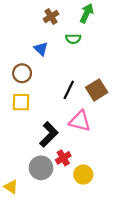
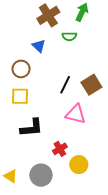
brown cross: (51, 17) -> (48, 15), size x1.5
black L-shape: (49, 134) -> (32, 128), moved, turned 40
gray circle: (41, 168) -> (41, 175), moved

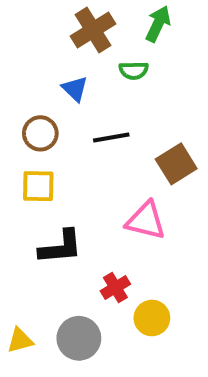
black line: (65, 85) -> (111, 137), moved, turned 54
yellow triangle: (11, 176) -> (20, 340), turned -48

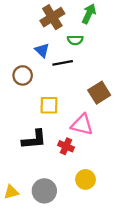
black line: (111, 137) -> (63, 63), moved
yellow square: (38, 186) -> (49, 105), moved
red cross: (115, 288) -> (66, 146), moved, turned -35

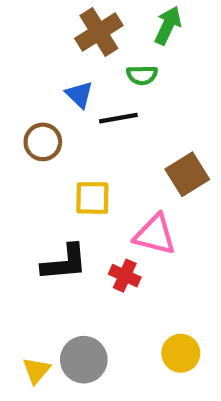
yellow circle: (85, 179) -> (181, 353), moved
yellow triangle: (11, 192) -> (36, 370), moved, turned -35

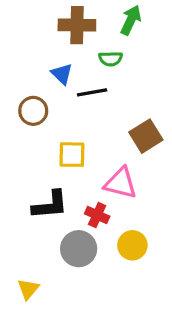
brown cross: (99, 32) -> (77, 25), turned 33
yellow circle: (181, 353) -> (132, 245), moved
gray circle: (84, 360) -> (79, 249), moved

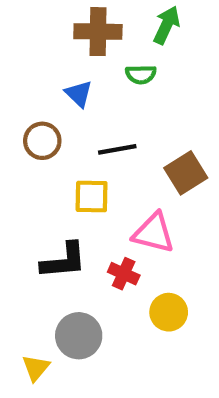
black line: (92, 92) -> (117, 149), moved
gray circle: (79, 249) -> (79, 336), moved

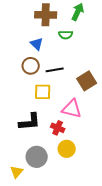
brown circle: (42, 141) -> (31, 66), moved
yellow circle: (169, 312) -> (67, 149), moved

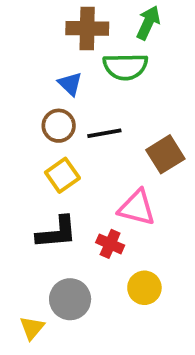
green semicircle: (66, 35) -> (125, 67), size x1.6
yellow square: (43, 92) -> (62, 175), moved, turned -36
yellow circle: (67, 149) -> (144, 288), moved

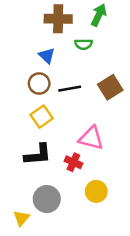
green semicircle: (125, 67) -> (84, 44), size x0.6
brown square: (165, 154) -> (110, 87), moved

